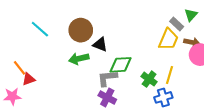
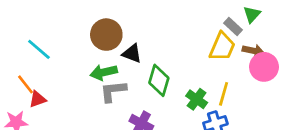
cyan line: (40, 29) -> (39, 49), moved
green diamond: (121, 65) -> (159, 80), turned -70
gray L-shape: (107, 78) -> (113, 91), moved

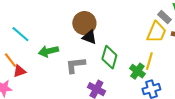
brown circle: (106, 35) -> (84, 23), moved
green arrow: (104, 72) -> (48, 51), moved
yellow line: (224, 94) -> (149, 61), moved

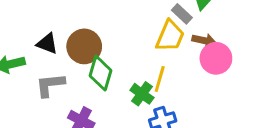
brown circle: (84, 23) -> (84, 46), moved
black triangle: (89, 37) -> (47, 43), moved

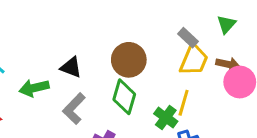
gray rectangle: (182, 14) -> (188, 38), moved
brown circle: (84, 46) -> (129, 60), moved
gray L-shape: (50, 85) -> (74, 109), turned -40

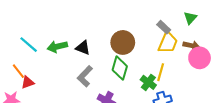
green arrow: (34, 88) -> (57, 47), moved

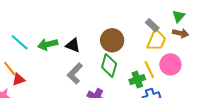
brown arrow: (191, 46) -> (181, 33), moved
pink circle: (200, 58) -> (170, 64), moved
yellow line: (161, 72) -> (149, 69), turned -42
green cross: (148, 82) -> (137, 80), turned 35

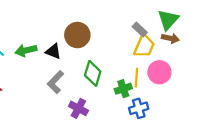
green triangle: (178, 16) -> (168, 20), size x1.5
brown circle: (112, 40) -> (77, 35), moved
yellow line: (149, 69) -> (136, 78), turned 30

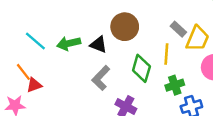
gray rectangle: (140, 30) -> (178, 29), moved
yellow line: (136, 78) -> (166, 54), moved

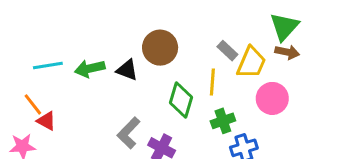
cyan line: (35, 41) -> (48, 66), turned -50
gray L-shape: (101, 78) -> (129, 133), moved
red triangle: (34, 85) -> (46, 121), turned 49

